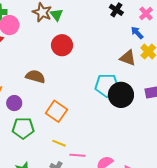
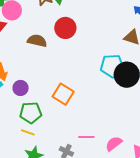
brown semicircle: (35, 76) -> (37, 41), moved
yellow line: (59, 143) -> (28, 132), moved

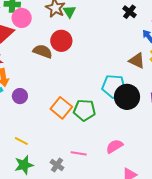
red circle: (65, 28) -> (61, 41), moved
green pentagon: (31, 113) -> (84, 110), moved
pink semicircle: (114, 144) -> (114, 146), moved

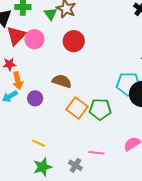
green triangle: (69, 12) -> (51, 14), moved
pink circle: (22, 18) -> (34, 39), moved
brown semicircle: (43, 51) -> (62, 81), moved

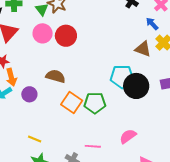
pink circle: (34, 39) -> (43, 33), moved

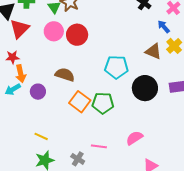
cyan pentagon: (122, 77) -> (116, 67), moved

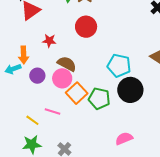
pink circle: (54, 31) -> (62, 78), moved
red star: (12, 57) -> (49, 41), moved
black circle: (145, 88) -> (130, 90), moved
pink line: (99, 146) -> (53, 112), moved

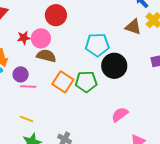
pink circle: (62, 78) -> (41, 38), moved
pink line: (53, 112) -> (28, 87), moved

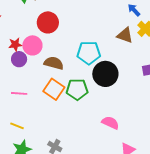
brown semicircle: (46, 56) -> (54, 63), moved
purple circle: (21, 74) -> (19, 59), moved
pink semicircle: (120, 114) -> (110, 123), turned 60

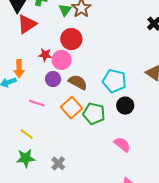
red circle: (48, 22) -> (71, 39), moved
purple circle: (19, 59) -> (53, 79), moved
black circle: (105, 74) -> (125, 106), size x0.7
pink semicircle: (110, 123) -> (122, 144), moved

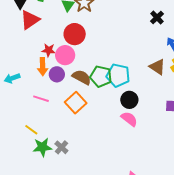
orange arrow: (19, 69) -> (43, 67), moved
green pentagon: (94, 114) -> (101, 76), moved
pink semicircle: (122, 144) -> (129, 119), moved
green star: (26, 158) -> (42, 147), moved
gray cross: (58, 163) -> (61, 147), moved

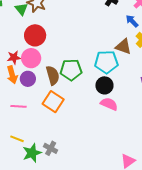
cyan pentagon: (118, 75) -> (106, 62), moved
brown semicircle: (82, 77) -> (53, 75), turned 60

